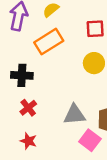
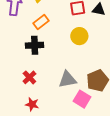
orange rectangle: (49, 42) -> (41, 22), size x0.7
black cross: (22, 75) -> (35, 45), moved

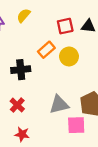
orange rectangle: (41, 22) -> (46, 50), moved
pink square: (82, 99) -> (76, 125), turned -30

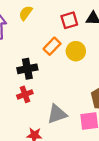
red cross: (17, 105) -> (25, 94), moved, turned 32
gray triangle: (59, 105) -> (57, 114), moved

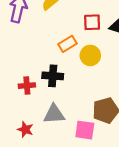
black cross: (27, 69) -> (53, 76), moved

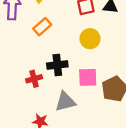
orange rectangle: (67, 44) -> (42, 27), moved
pink square: (85, 130) -> (88, 77), moved

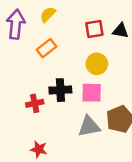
pink square: (88, 77) -> (92, 93), moved
gray triangle: (65, 102) -> (89, 126), moved

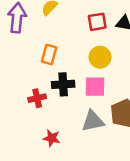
orange rectangle: (46, 48) -> (49, 54), moved, turned -36
red star: (39, 149) -> (52, 138), moved

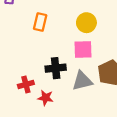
black cross: (63, 84) -> (56, 68), moved
red cross: (37, 98) -> (26, 84), moved

